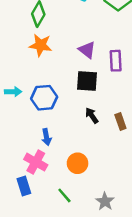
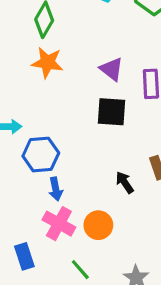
blue hexagon: (44, 98) -> (41, 155), moved
black arrow: (92, 116) -> (125, 182), moved
pink cross: (36, 162) -> (59, 224), moved

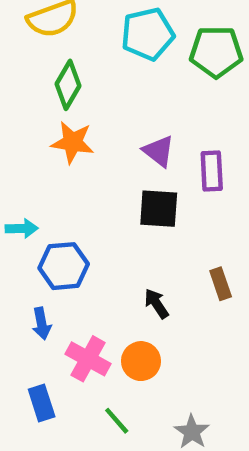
black arrow: (125, 182) -> (156, 304), moved
blue arrow: (56, 189) -> (42, 323), moved

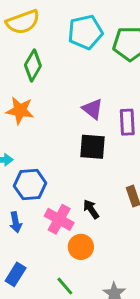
orange star: (73, 142) -> (20, 110), moved
pink cross: (88, 359) -> (59, 219), moved
blue rectangle: (42, 403) -> (16, 274), turned 50

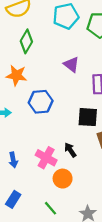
purple triangle: (92, 109) -> (71, 64), moved
black square: (92, 147) -> (88, 117), moved
blue hexagon: (30, 184) -> (41, 102), moved

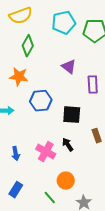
black square: (88, 117) -> (72, 115), moved
orange circle: (63, 179) -> (66, 181), moved

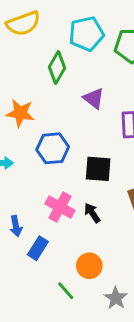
green diamond: (28, 46) -> (57, 68), moved
pink cross: (46, 152) -> (60, 207), moved
blue rectangle: (16, 190) -> (38, 248), moved

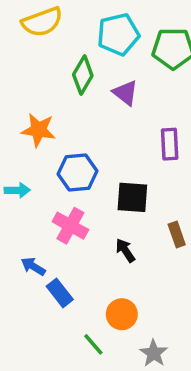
purple triangle: (94, 98) -> (125, 93), moved
pink cross: (60, 207) -> (70, 226), moved
blue arrow: (16, 226) -> (33, 266), turned 132
blue rectangle: (38, 248) -> (60, 293), turned -70

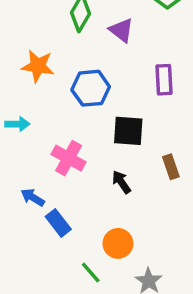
blue hexagon: (78, 172) -> (91, 88), moved

